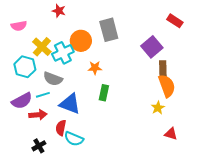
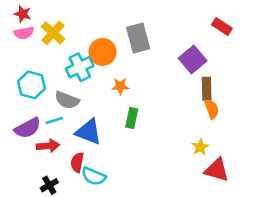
red star: (59, 11) -> (23, 14), moved
yellow cross: (42, 47) -> (53, 33), moved
orange semicircle: (167, 86) -> (212, 109), size x0.7
yellow star: (158, 108) -> (200, 147), moved
red triangle: (171, 134) -> (217, 170), size x1.5

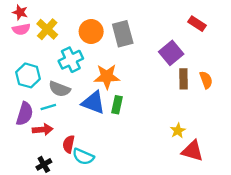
orange circle: (103, 52) -> (91, 32), moved
orange star: (120, 86) -> (107, 77), size x1.6
orange semicircle: (212, 109) -> (206, 80), moved
purple semicircle: (28, 128) -> (25, 114), turned -45
blue triangle: (89, 132) -> (93, 102), moved

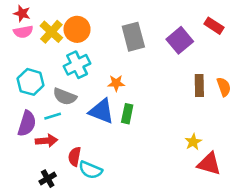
orange circle: (91, 32) -> (77, 29), moved
purple square: (171, 53) -> (180, 40), moved
orange star: (107, 77) -> (116, 83), size x0.6

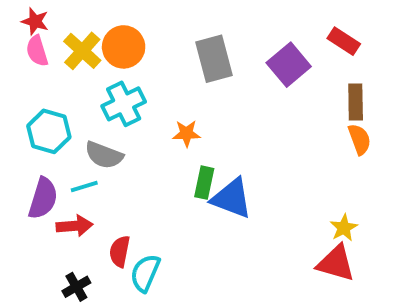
pink semicircle: (23, 32) -> (37, 51), turned 84
brown rectangle: (199, 86) -> (356, 102), moved
blue triangle: (101, 111) -> (232, 198), moved
yellow star: (193, 142) -> (344, 228), moved
cyan semicircle: (90, 170) -> (145, 273), turned 90

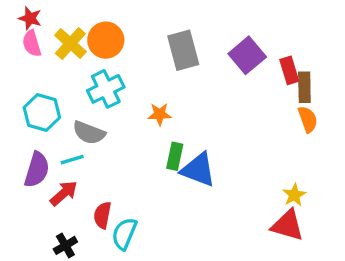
red rectangle: (344, 41) -> (289, 70), moved, turned 40
red arrow: (74, 226) -> (64, 193), turned -36

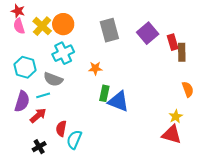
orange semicircle: (308, 119) -> (188, 89), moved

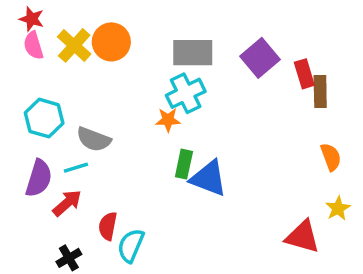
gray rectangle: (109, 30) -> (193, 53), turned -75
cyan cross: (63, 53) -> (186, 93), moved
yellow star: (176, 116) -> (338, 208), moved

